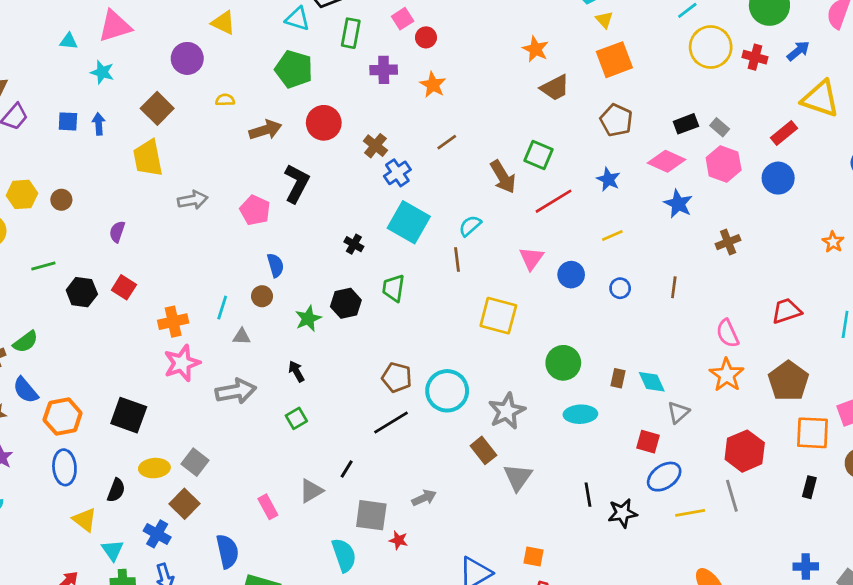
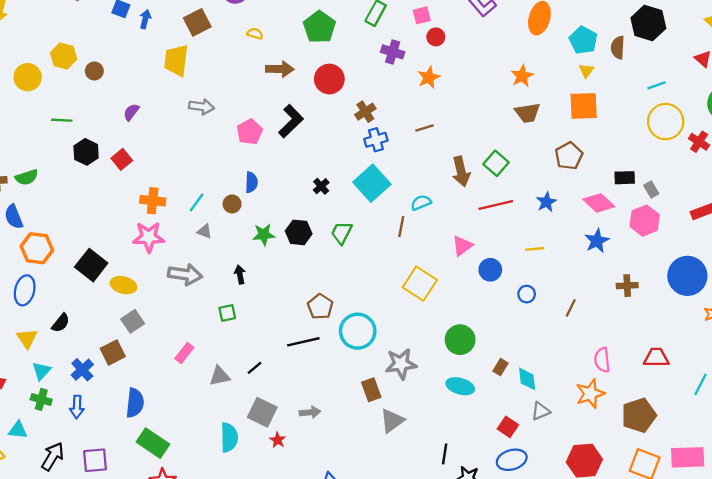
blue circle: (778, 178) -> (687, 276), moved, size x1.4
yellow ellipse: (154, 468) -> (123, 285), moved
pink rectangle: (268, 507) -> (184, 353), moved, turned 48

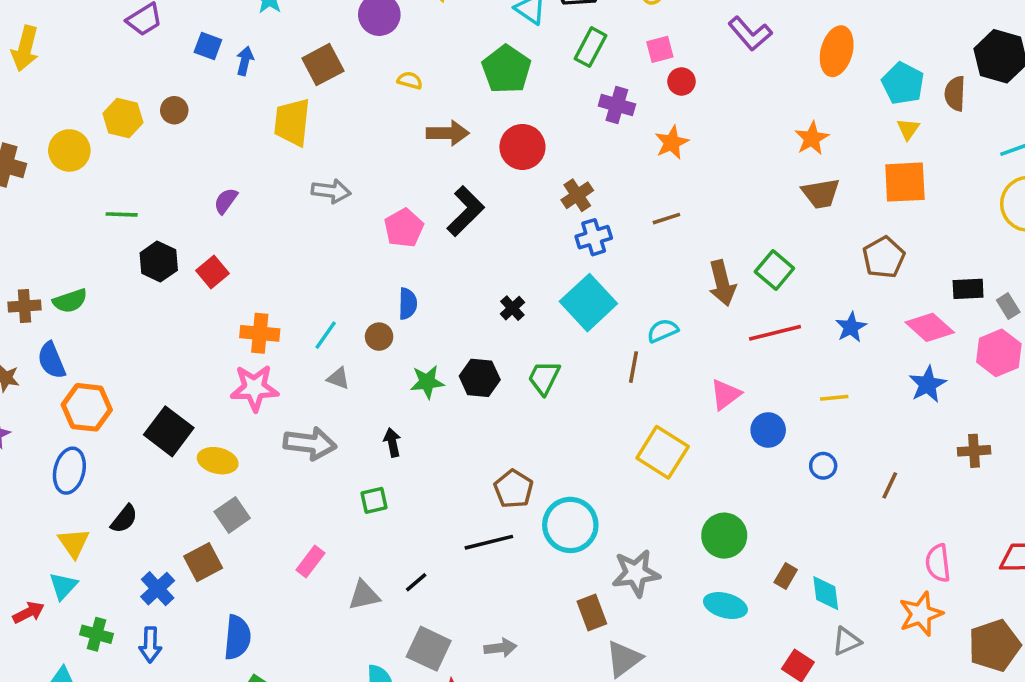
brown circle: (94, 71) -> (174, 110), moved
cyan triangle: (41, 371) -> (63, 586), moved

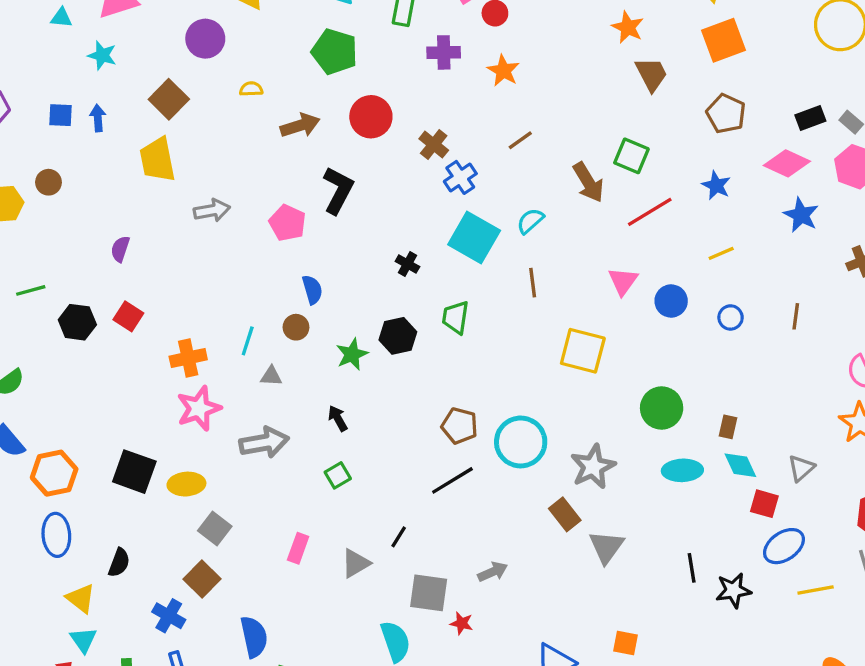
brown trapezoid: (821, 193) -> (651, 74), turned -90
cyan semicircle: (663, 331) -> (530, 221), moved
cyan diamond: (826, 593) -> (740, 465), moved

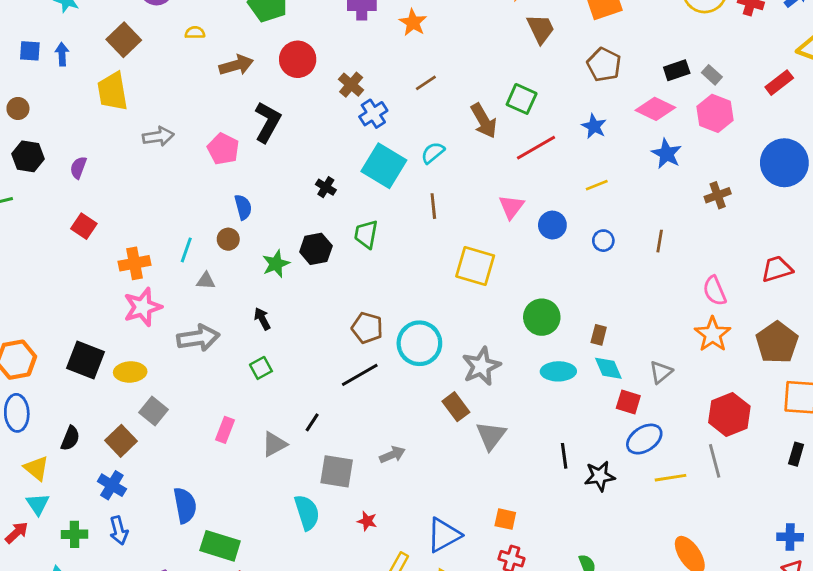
black hexagon: (77, 322) -> (28, 156), moved
brown square: (202, 579) -> (121, 441), moved
red star: (462, 623) -> (367, 521), moved

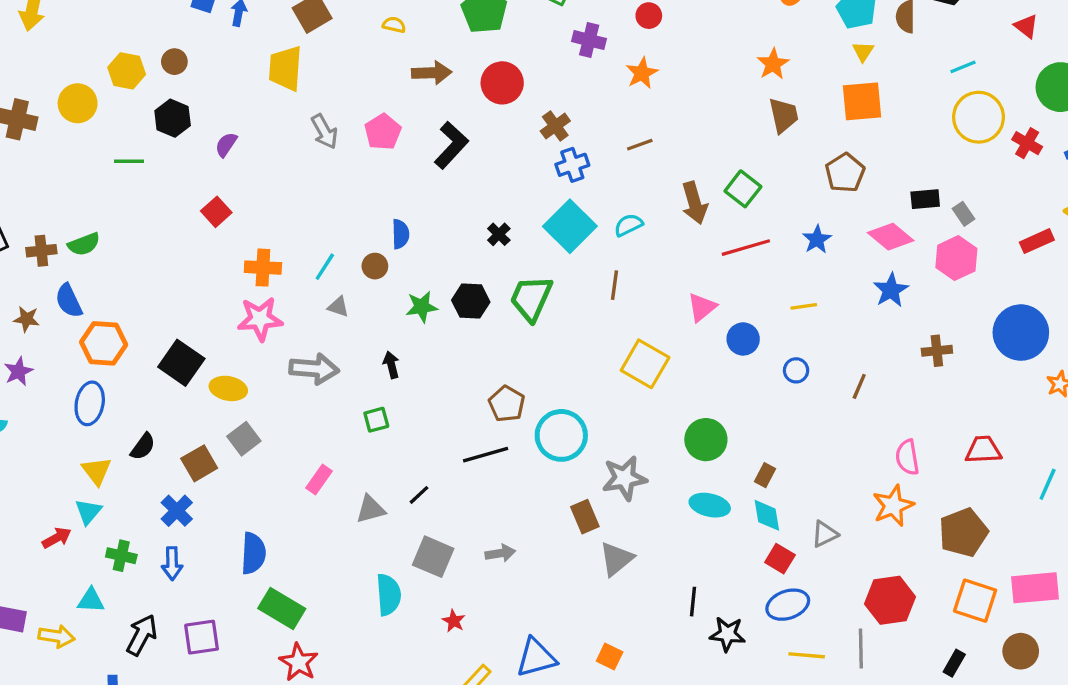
gray arrow: (158, 136) -> (324, 131), turned 56
pink pentagon: (223, 149) -> (383, 132), moved
green trapezoid: (366, 234) -> (531, 298), size x1.4

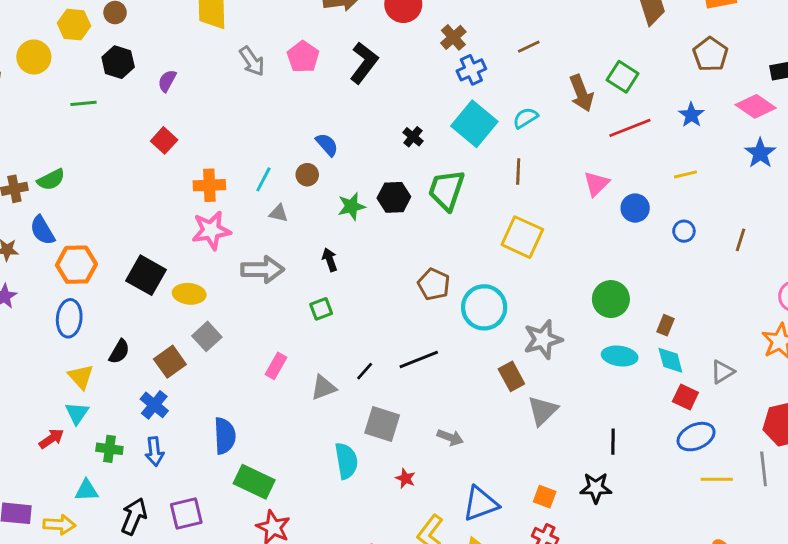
blue semicircle: (400, 234) -> (327, 145), turned -35
yellow square: (645, 364) -> (522, 237), moved
black line: (486, 455) -> (419, 359), moved
gray arrow: (500, 553) -> (450, 437), moved, turned 35
black star: (727, 634) -> (596, 488), moved

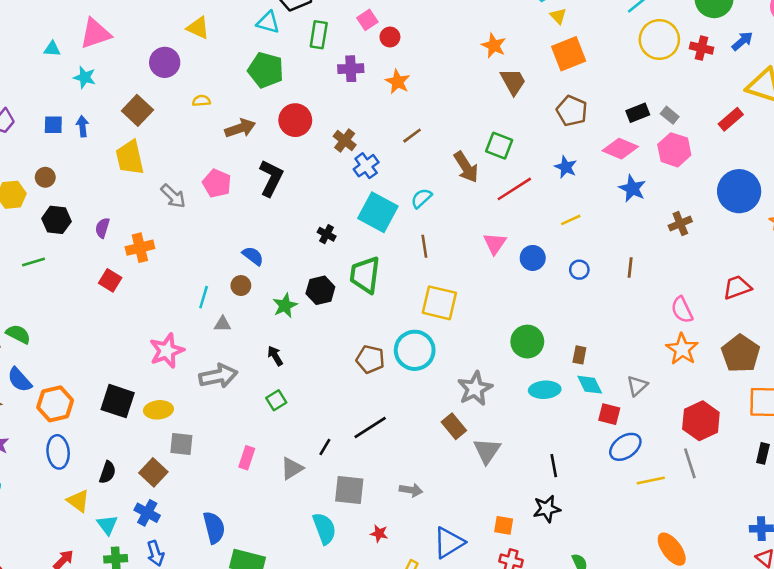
green semicircle: (51, 180) -> (18, 334), turned -115
orange cross: (209, 185) -> (140, 248), moved
cyan circle: (484, 307) -> (415, 350), moved
gray square: (207, 336) -> (181, 444), turned -30
cyan triangle: (77, 413) -> (107, 525), moved

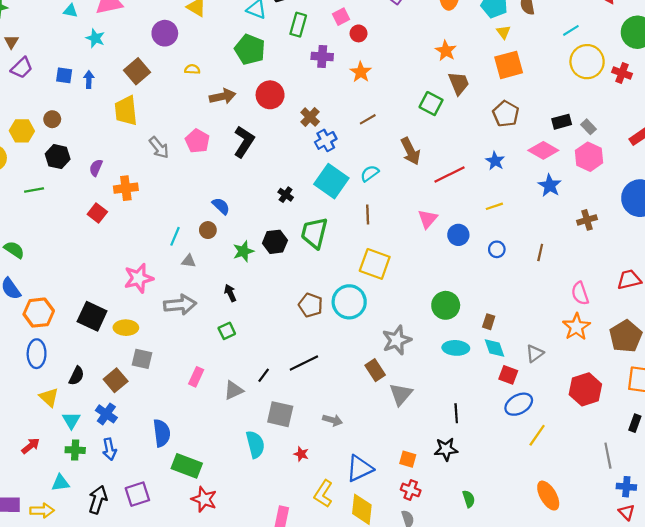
green square: (499, 146) -> (431, 104), moved
gray line: (690, 463) -> (608, 456), moved
yellow line: (651, 481) -> (537, 435), turned -50

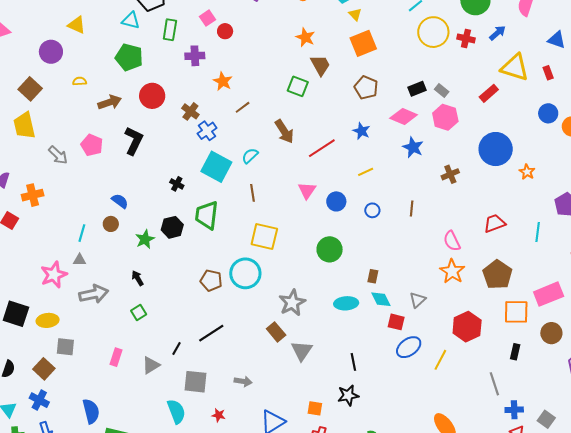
orange star: (361, 72) -> (223, 81), moved
gray triangle: (189, 261) -> (80, 260), moved
green circle: (446, 305) -> (330, 249), moved
yellow line: (537, 435) -> (440, 360), moved

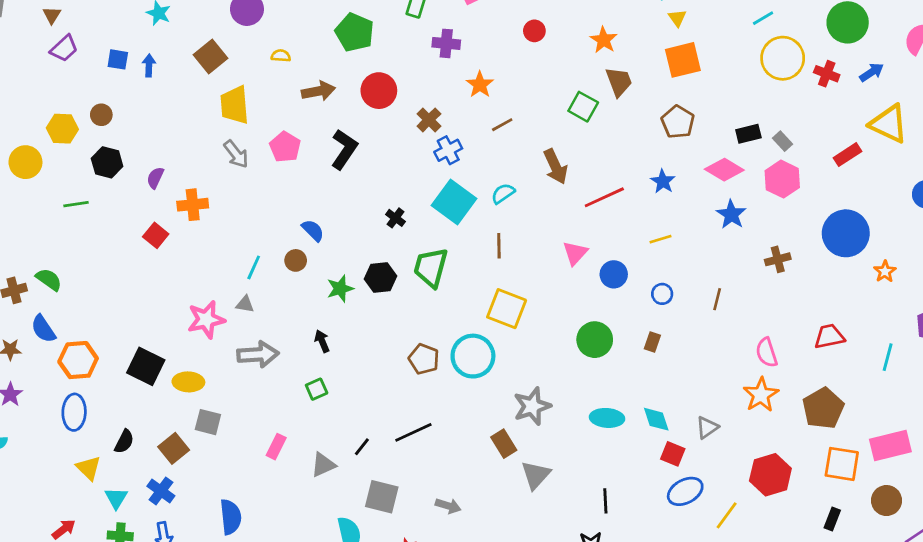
red circle: (225, 31) -> (534, 31), moved
yellow trapezoid: (24, 125) -> (235, 105), moved
brown rectangle: (373, 276) -> (652, 342), moved

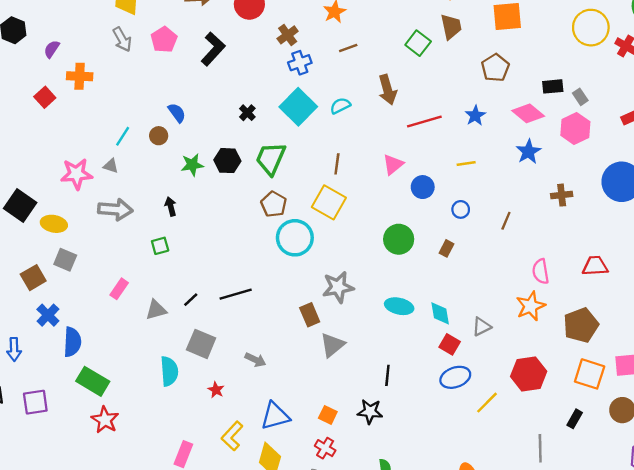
brown line: (499, 246) -> (337, 164), moved
brown pentagon: (424, 359) -> (274, 204), moved
blue cross: (161, 491) -> (48, 315), moved

